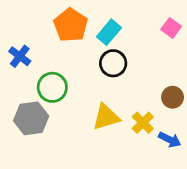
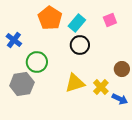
pink square: (171, 28) -> (110, 20), moved, turned 32

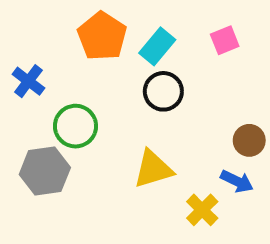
yellow cross: (101, 87) -> (202, 210), moved
blue arrow: (120, 99) -> (237, 181), moved

